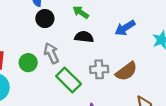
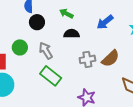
green circle: (28, 63) -> (20, 47), moved
green rectangle: (69, 80) -> (51, 76), moved

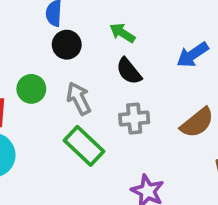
black semicircle: (71, 34) -> (129, 71), turned -133
gray cross: (87, 59) -> (134, 118), moved

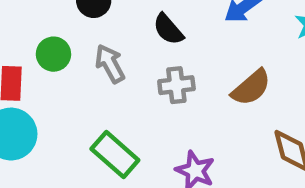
green rectangle: (84, 146) -> (115, 155), moved

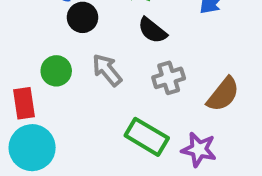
brown semicircle: (251, 88) -> (223, 94), moved
green rectangle: (115, 155) -> (147, 137), moved

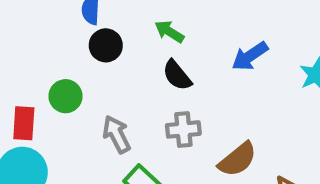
gray arrow: (107, 70) -> (117, 134), moved

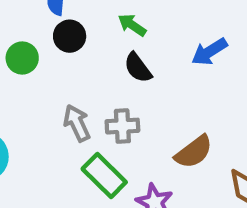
green circle: (65, 96) -> (22, 58), moved
gray cross: (183, 129) -> (122, 126), moved

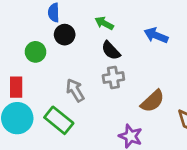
blue arrow: (209, 52) -> (156, 35), turned 60
gray cross: (122, 126) -> (113, 77), moved
green rectangle: (104, 175) -> (59, 120), moved

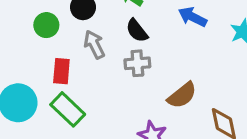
red rectangle: (16, 87) -> (61, 71), moved
gray arrow: (75, 90) -> (94, 45), moved

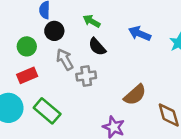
gray cross: (137, 63) -> (86, 76), moved
red rectangle: (61, 71) -> (27, 75), moved, turned 66

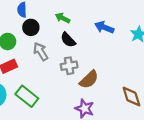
gray cross: (86, 76) -> (69, 66), moved
brown semicircle: (135, 95) -> (89, 80), moved

